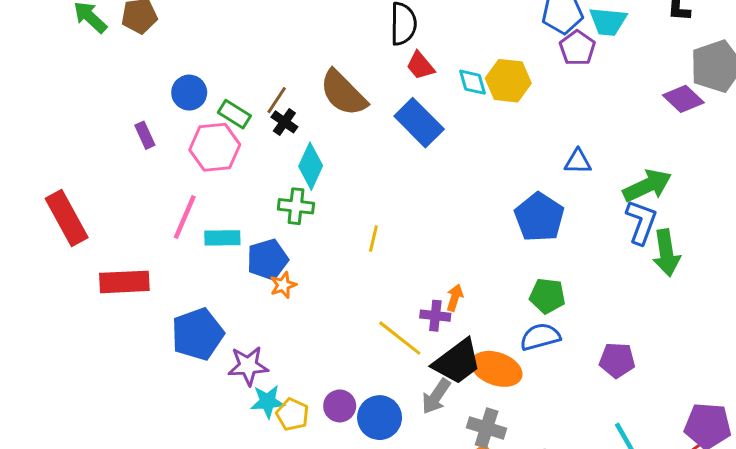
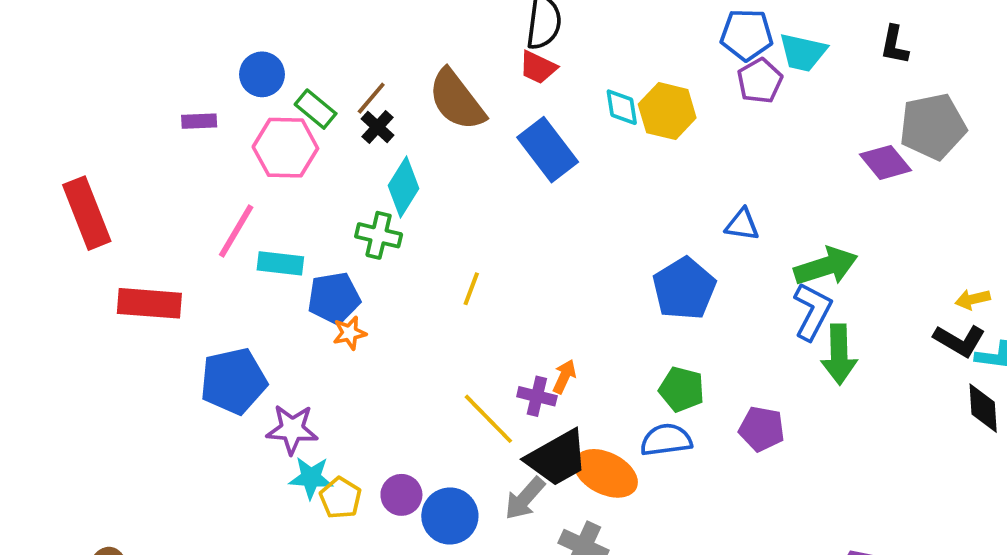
red trapezoid: (420, 66) -> (538, 67), moved, turned -32
purple rectangle: (145, 135) -> (199, 121), turned -75
purple pentagon: (617, 360) -> (762, 429), moved

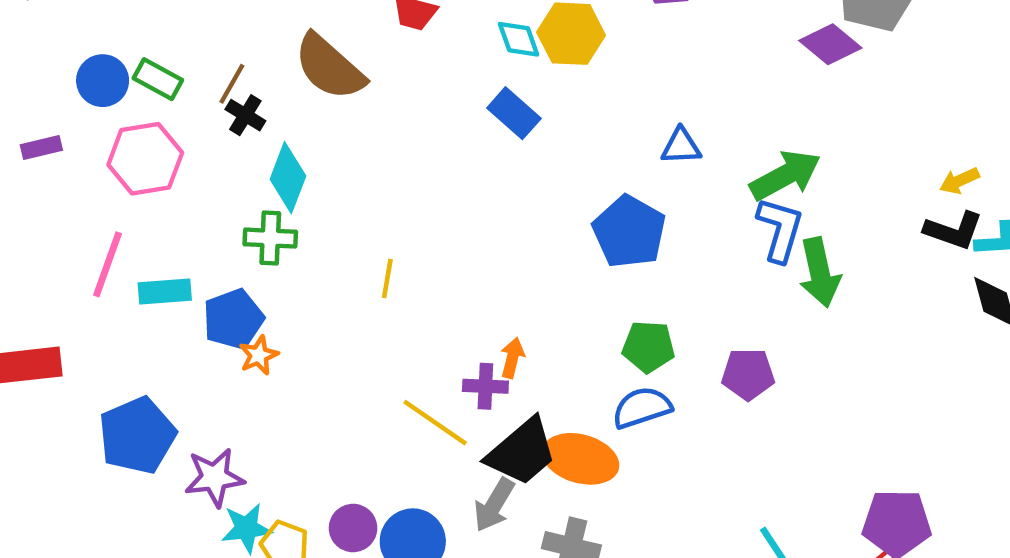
green rectangle: (316, 109) -> (158, 79), moved
blue rectangle: (548, 150) -> (514, 113), moved, size x0.7

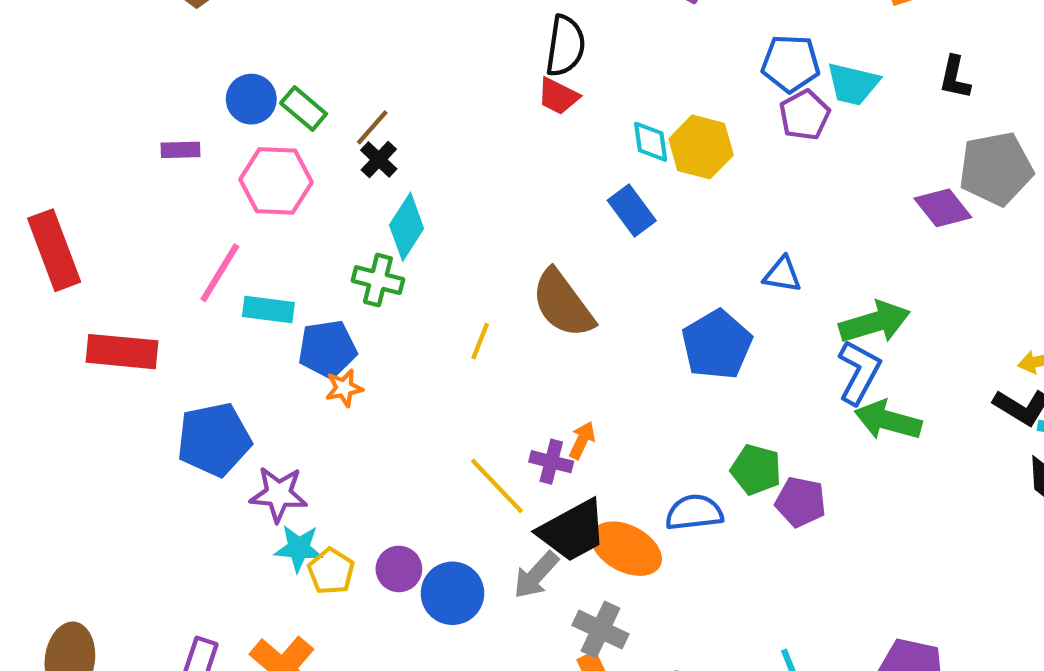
brown semicircle: (329, 67) -> (563, 304), moved
green arrow: (820, 272) -> (888, 420), turned 106
green pentagon: (648, 347) -> (756, 470), moved

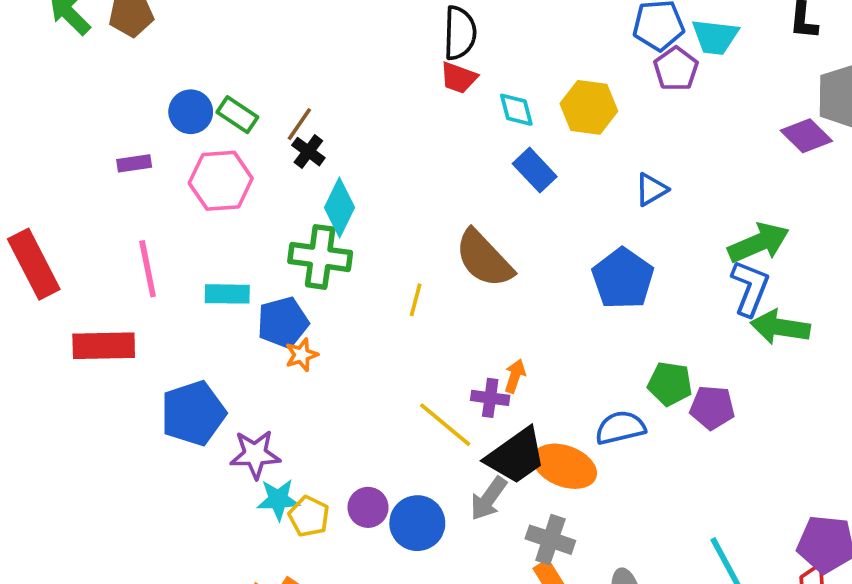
cyan diamond: (651, 142) -> (516, 110), moved
pink line: (220, 273) -> (148, 269), moved, turned -36
blue triangle: (782, 274) -> (651, 189), moved, turned -33
green cross: (378, 280) -> (320, 257), size x1.4

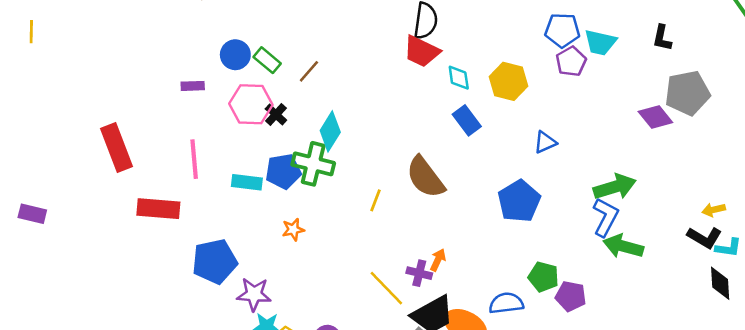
red trapezoid: (459, 78) -> (421, 51), size x1.4
black cross: (308, 152) -> (276, 115), moved
blue pentagon: (283, 322) -> (283, 171), moved

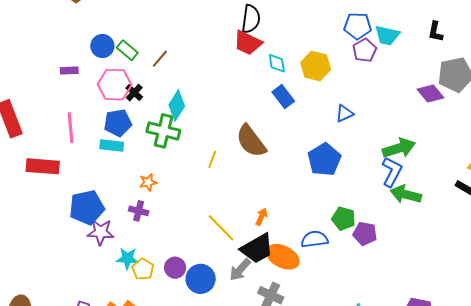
blue pentagon: (283, 171) -> (118, 123), moved
orange arrow: (438, 260) -> (262, 217), moved
purple cross: (419, 273) -> (139, 211), moved
purple star: (254, 294) -> (101, 232), moved

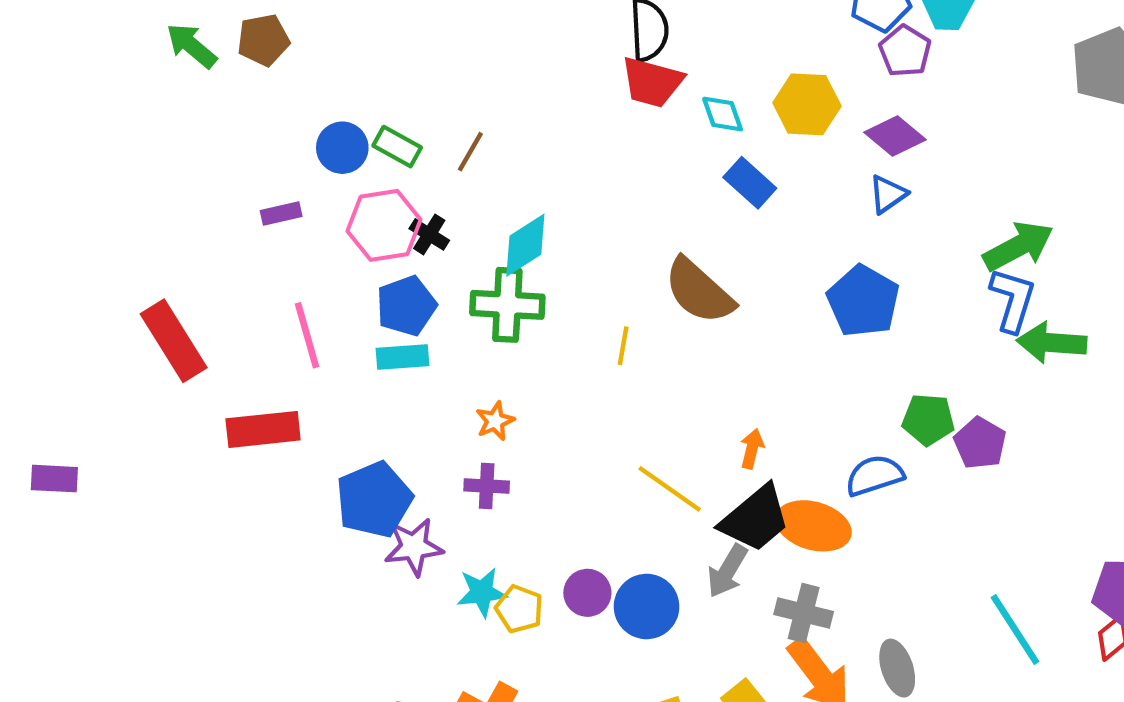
purple diamond: (431, 94) -> (895, 136), moved
cyan diamond: (177, 106) -> (525, 245), turned 36
purple pentagon: (365, 234) -> (980, 443), turned 30

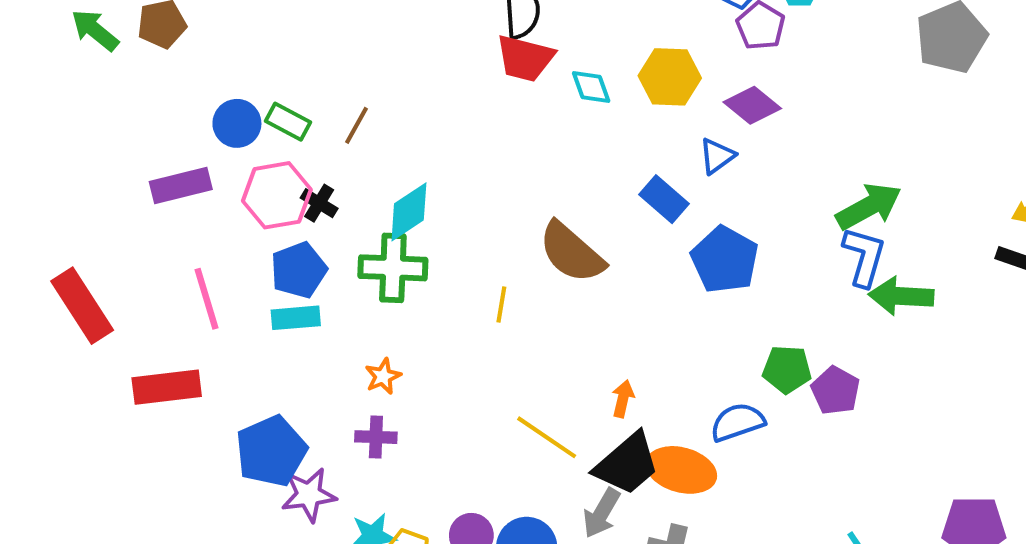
blue rectangle: (750, 183) -> (664, 199), moved
blue triangle: (888, 194) -> (717, 156), moved
purple rectangle: (281, 213) -> (181, 186), size x1.6

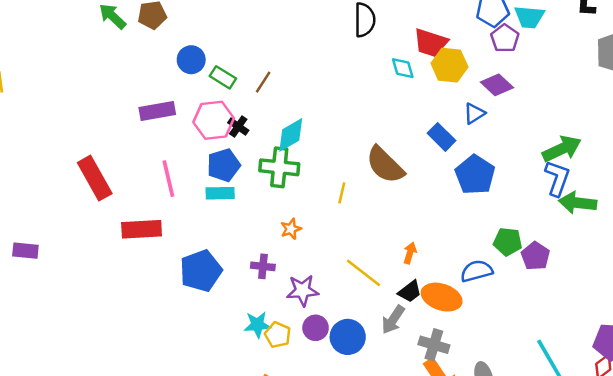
red trapezoid: (525, 58) -> (431, 43), moved
blue circle: (237, 123) -> (191, 60), moved
orange star: (383, 376) -> (291, 229), moved
black trapezoid: (627, 464) -> (410, 292), size x0.6
purple star: (309, 495) -> (303, 290), moved

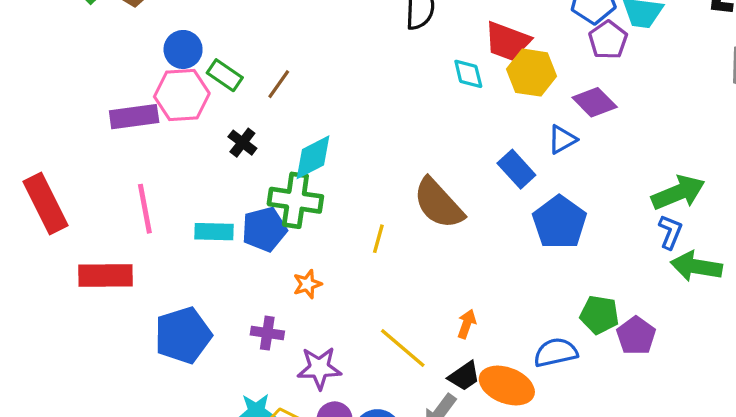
pink hexagon: (214, 120) -> (182, 95), moved
blue pentagon: (224, 165) -> (264, 229), moved
blue L-shape: (557, 178) -> (670, 232), size x0.7

